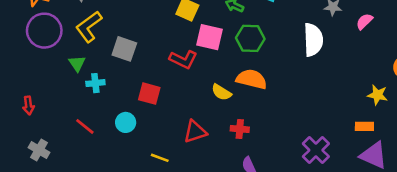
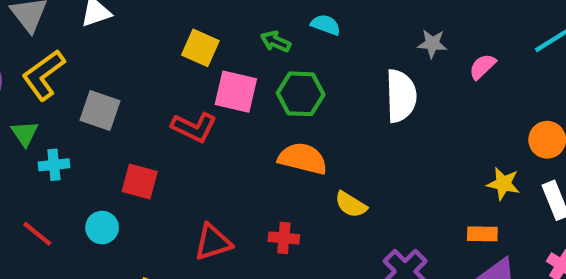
yellow semicircle: (221, 92) -> (351, 205), moved

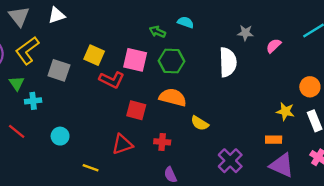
yellow square: (200, 48) -> (94, 55), moved
red square: (140, 182) -> (136, 110), moved
red line: (37, 234) -> (17, 131), moved

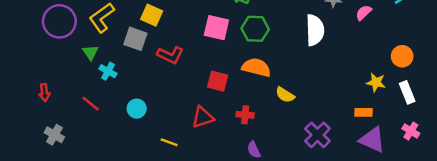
yellow square: (94, 55) -> (152, 15), moved
red L-shape: (112, 80) -> (170, 55), moved
cyan cross: (33, 101) -> (108, 71), turned 35

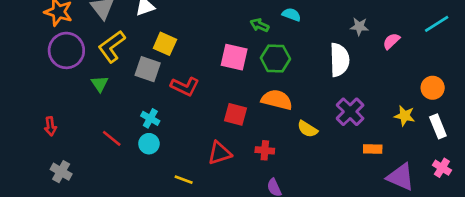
cyan cross: (108, 71) -> (150, 118), moved
red line: (91, 104) -> (112, 138), moved
orange rectangle: (364, 112) -> (373, 149), moved
purple cross: (317, 135) -> (350, 112), moved

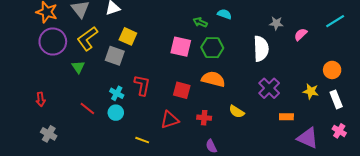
red L-shape: (185, 86) -> (142, 85), moved, turned -105
yellow semicircle: (307, 129) -> (237, 112), moved

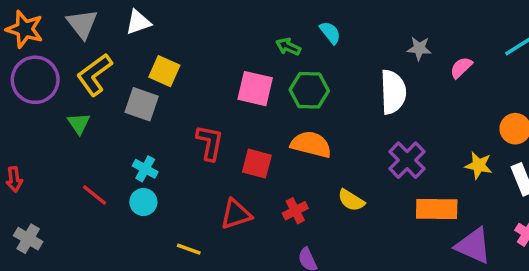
cyan semicircle: (224, 14) -> (330, 33), turned 32
red L-shape: (142, 85) -> (210, 143), moved
orange rectangle: (286, 117) -> (437, 209), size x1.6
red cross: (204, 118) -> (295, 211), turned -32

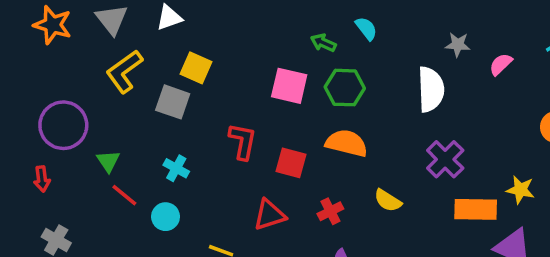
purple circle: (35, 80) -> (63, 125), moved
green triangle: (79, 123) -> (108, 161), moved
yellow star: (479, 165) -> (520, 190), moved
cyan circle: (143, 202) -> (166, 217), moved

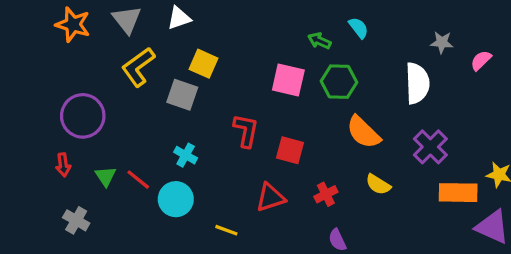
orange semicircle: (347, 143) -> (363, 132), moved, turned -150
green triangle: (108, 161) -> (106, 176), moved
cyan circle: (166, 217) -> (176, 199), size x1.4

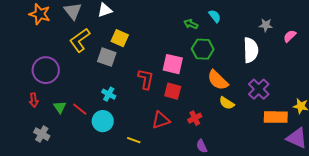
pink square: (288, 80) -> (173, 64), moved
yellow semicircle: (378, 184) -> (227, 103), moved

